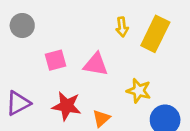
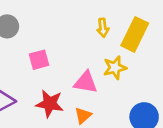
pink triangle: (96, 64) -> (86, 82), moved
yellow star: (139, 91) -> (115, 68), moved, turned -30

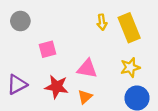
yellow rectangle: (135, 34) -> (129, 28), turned -48
yellow star: (115, 68) -> (130, 67), moved

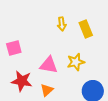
yellow rectangle: (129, 28) -> (86, 29), size x0.7
yellow star: (130, 67) -> (76, 62), moved

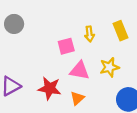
yellow arrow: (62, 24) -> (89, 34), moved
pink square: (14, 48) -> (66, 46), moved

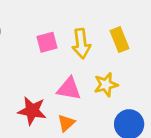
yellow arrow: (89, 34) -> (81, 44), size x1.5
pink square: (66, 46) -> (47, 42), moved

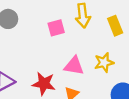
yellow arrow: (81, 44) -> (83, 16), moved

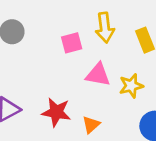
pink triangle: (74, 66) -> (98, 75), moved

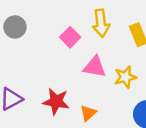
pink square: (72, 43) -> (70, 37), turned -30

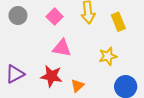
pink square: (70, 37) -> (55, 17), moved
pink triangle: (95, 67) -> (62, 48), moved

